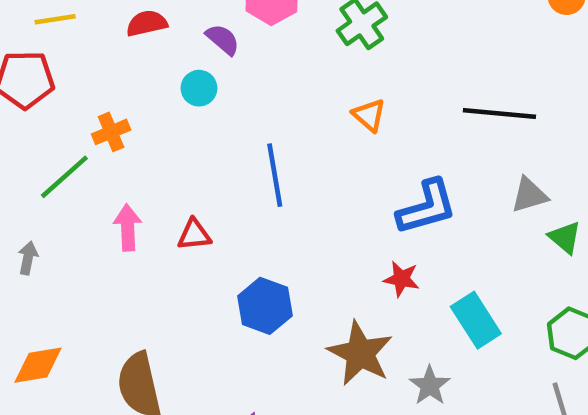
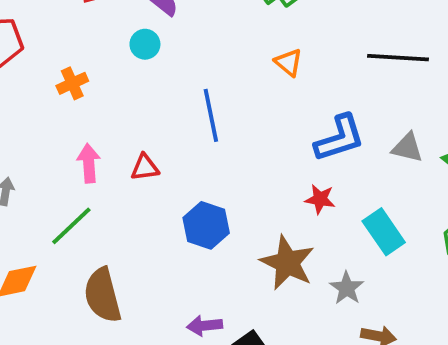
green line: (64, 177) -> (71, 226), moved
gray triangle: (529, 195) -> (407, 148), moved, turned 32

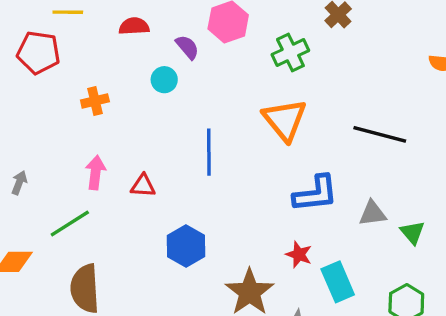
orange triangle: (289, 62) -> (285, 120), size x1.8
gray triangle: (407, 148) -> (372, 213), turned -32
red star: (320, 199) -> (299, 254), moved

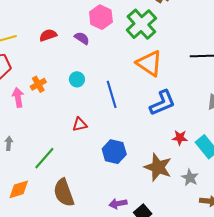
green cross: (290, 53) -> (141, 24), size x1.4
cyan circle: (164, 80) -> (77, 79), moved
pink arrow: (95, 173) -> (18, 97), moved
blue L-shape: (316, 194) -> (162, 103), moved

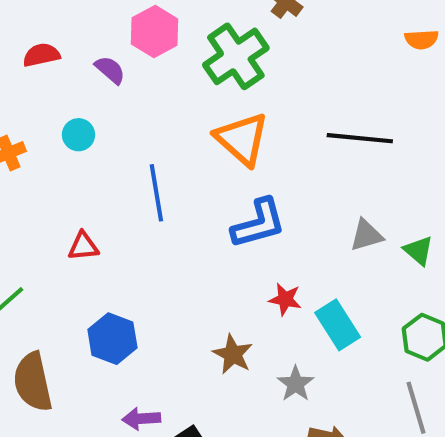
cyan circle: (77, 79) -> (78, 135), moved
blue hexagon: (114, 152) -> (112, 339), moved
brown star: (158, 167) -> (233, 354), size x0.7

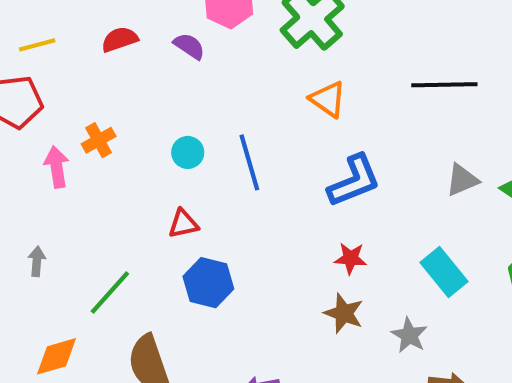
cyan circle: (78, 135) -> (188, 152), moved
orange triangle: (242, 139) -> (328, 99), size x0.7
red star: (285, 299) -> (350, 258), moved
blue hexagon: (112, 339) -> (208, 283), moved

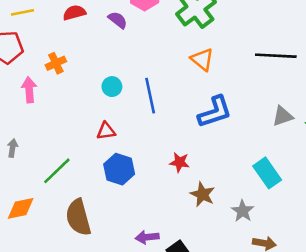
orange cross: (99, 140) -> (56, 63), moved
red star: (350, 258) -> (179, 162), moved

